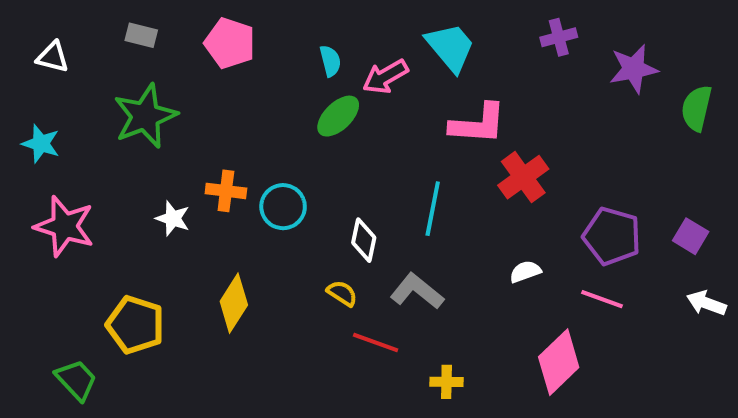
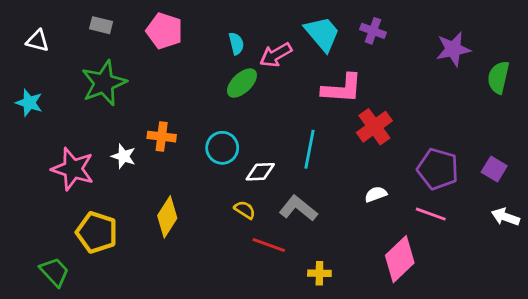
purple cross: (559, 37) -> (373, 31), moved, turned 35
cyan circle: (283, 207) -> (222, 148), moved
pink star: (64, 226) -> (73, 169), moved
white diamond: (364, 240) -> (260, 172), turned 76

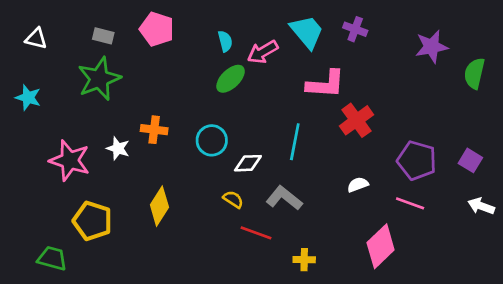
gray rectangle: (101, 25) -> (103, 36), moved
green trapezoid: (55, 272) -> (52, 258), turned -32

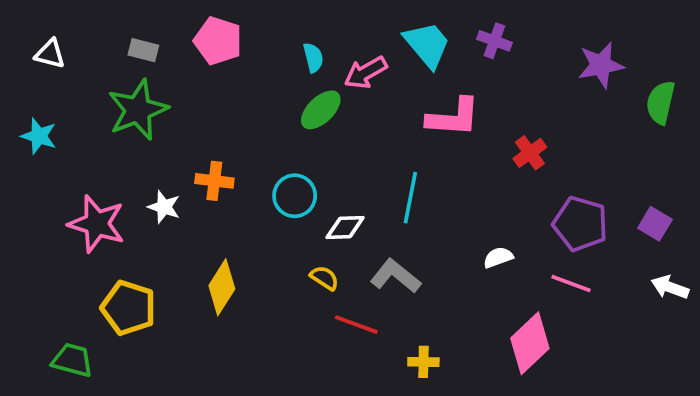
red cross: (356, 120) -> (530, 153), moved, size x0.7

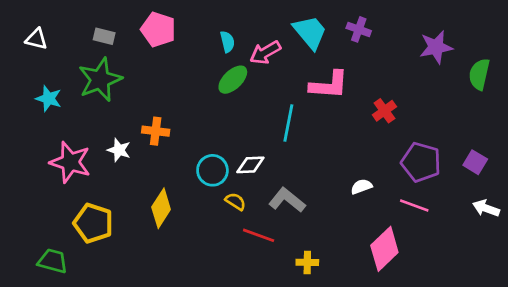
cyan star: (39, 136) -> (49, 99), moved
cyan circle: (295, 196) -> (212, 170), moved
cyan line: (410, 198) -> (288, 123), moved

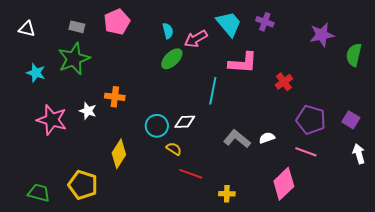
pink pentagon: (158, 29) -> (117, 22), turned 30
gray L-shape: (287, 200) -> (237, 139), moved
white arrow: (486, 208) -> (359, 154), turned 54
yellow pentagon: (93, 223) -> (83, 185), moved

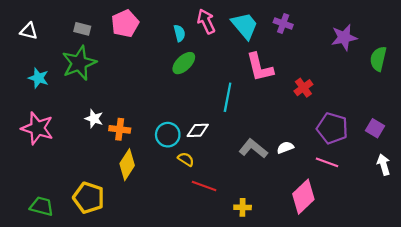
pink arrow: (196, 39) -> (206, 21), moved, turned 95
pink L-shape: (243, 63) -> (260, 67), turned 72
orange cross: (115, 97) -> (120, 129), moved
pink star: (52, 120) -> (37, 128), moved

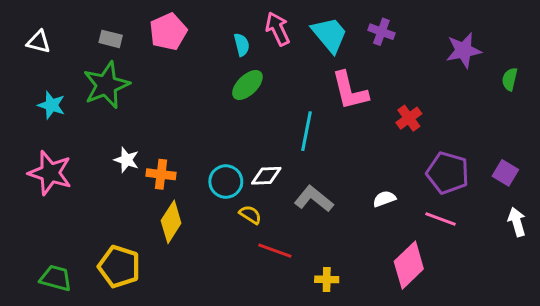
green semicircle: (378, 59) -> (510, 79), size x0.7
gray L-shape: (253, 149) -> (314, 199), moved

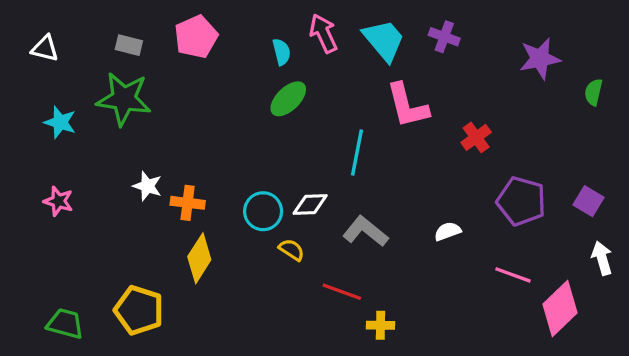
green star: (106, 85) -> (124, 99), turned 30
pink star: (50, 173) -> (58, 201), size x0.6
pink line: (440, 219) -> (513, 275), moved
red line: (275, 251) -> (342, 292), moved
pink diamond: (409, 265) -> (560, 309), moved

